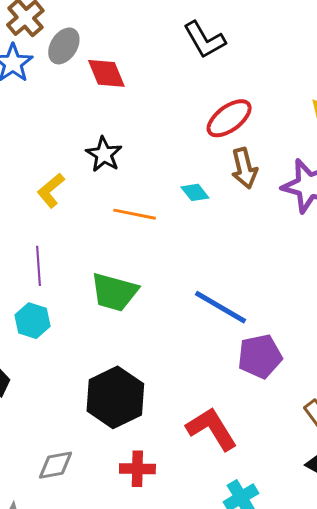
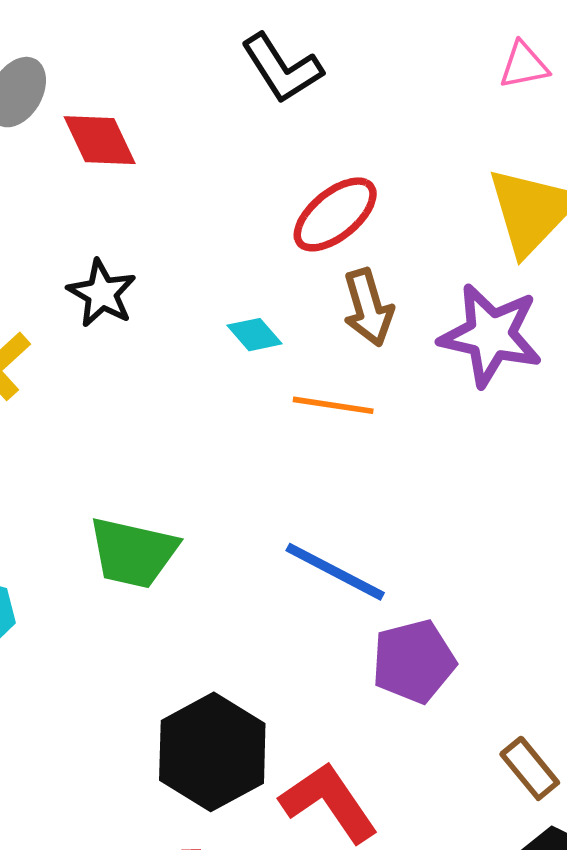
cyan diamond: (195, 192) -> (254, 335), moved
orange line: (135, 214) -> (333, 405), moved
black hexagon: (115, 397) -> (212, 752), moved

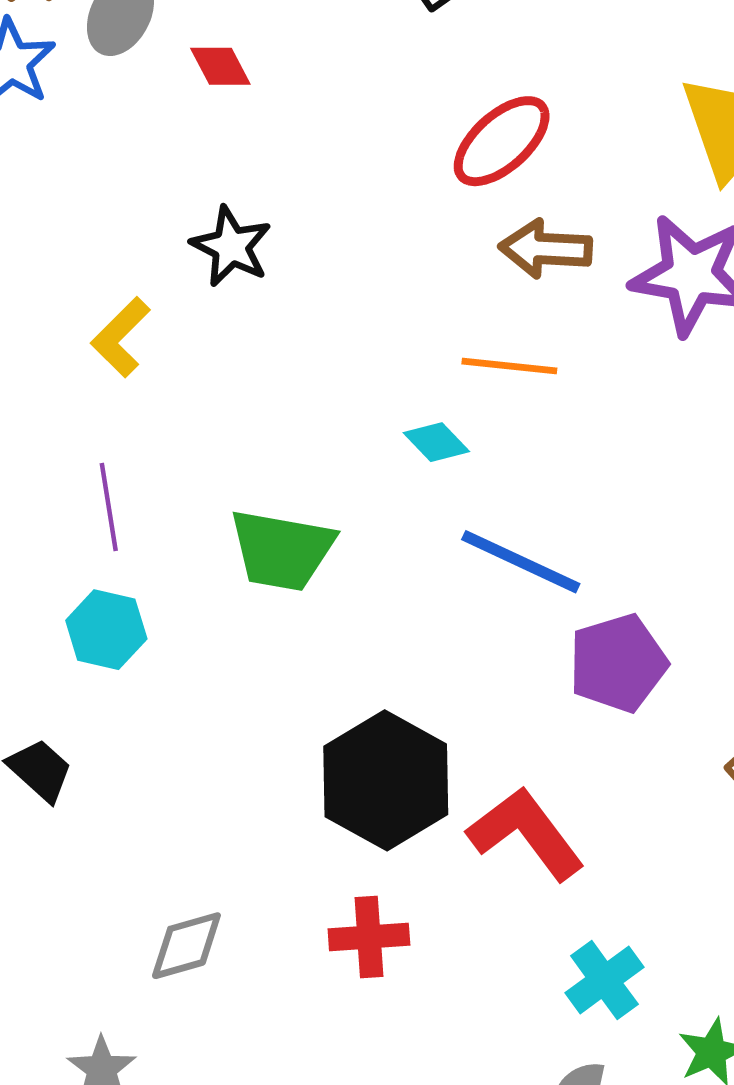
red diamond: (100, 140) -> (220, 66), size x0.7
brown arrow: (368, 307) -> (545, 249), turned 112
cyan diamond: (254, 335) -> (436, 442), moved

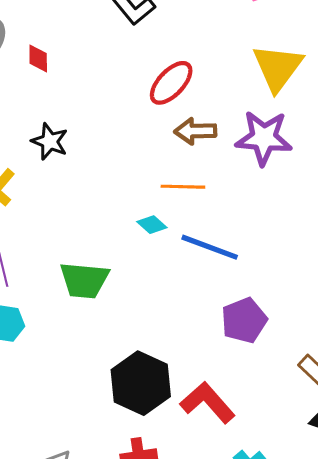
red diamond: (220, 66) -> (38, 58), turned 32
blue line: (521, 562) -> (210, 247), moved

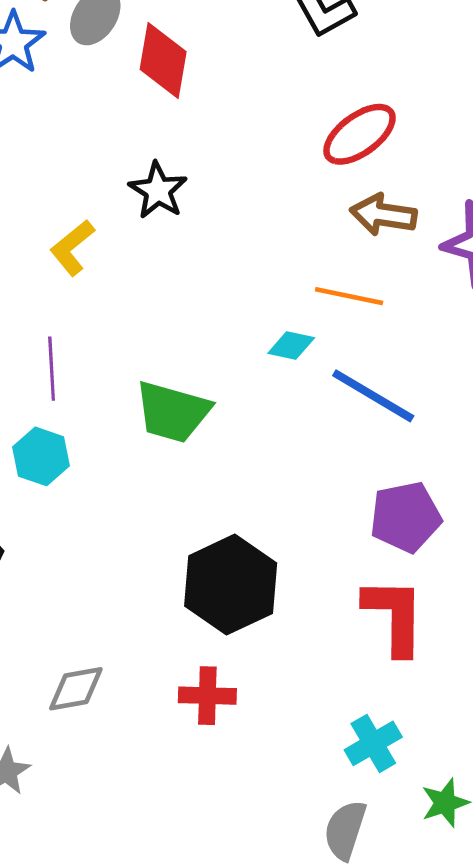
red diamond: (38, 58) -> (163, 60), size x1.6
cyan diamond: (152, 225) -> (291, 345), turned -40
red L-shape: (208, 403) -> (394, 616), moved, turned 32

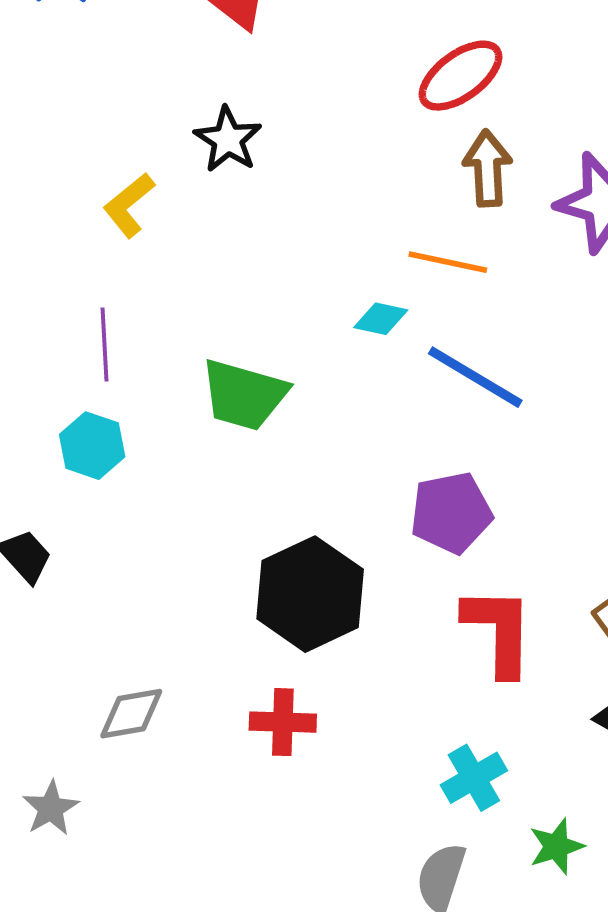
brown arrow: (383, 215) -> (488, 168), turned 78
purple pentagon: (406, 517) -> (451, 513), moved

